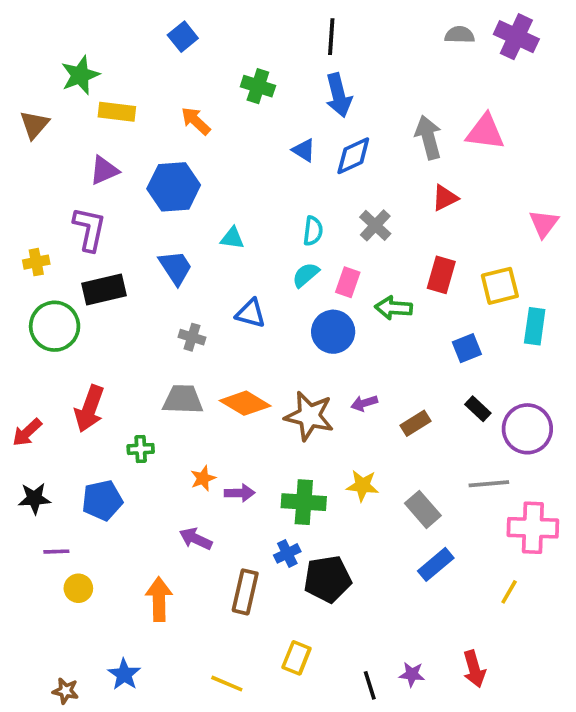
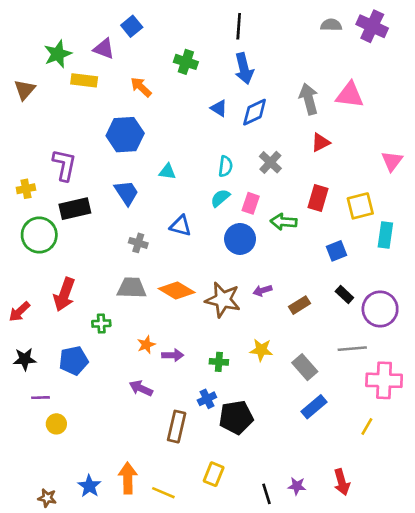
purple triangle: (104, 170) -> (104, 49), moved, turned 45
green cross: (304, 502) -> (219, 362), size x0.6
orange arrow: (159, 599) -> (128, 478), moved

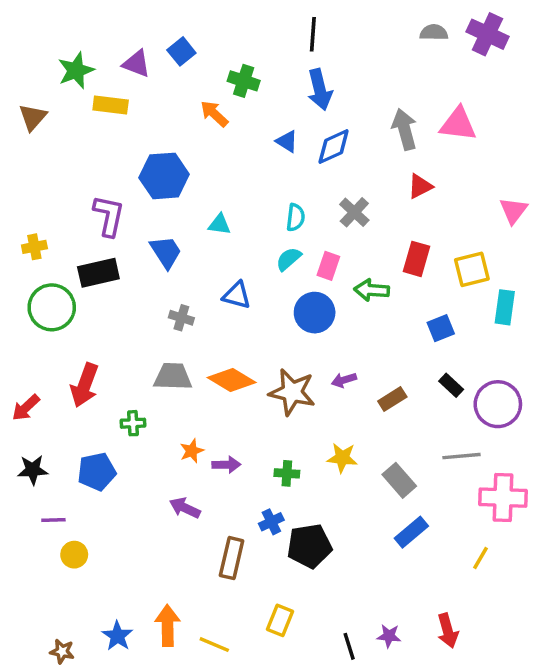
blue square: (132, 26) -> (181, 51), moved
orange arrow: (141, 87) -> (214, 114), moved
purple L-shape: (64, 165) -> (109, 216), moved

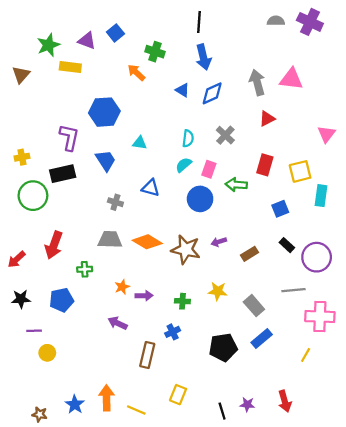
black pentagon: (309, 546) -> (223, 347), moved

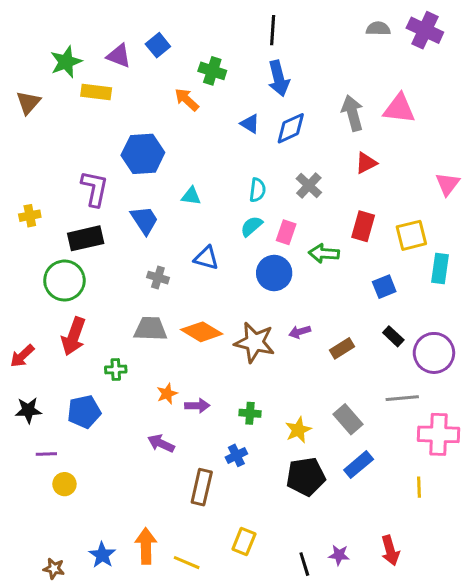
green circle: (33, 196) -> (64, 281), moved
yellow star: (218, 291) -> (298, 430), moved, turned -30
yellow line: (306, 355) -> (419, 487), turned -32

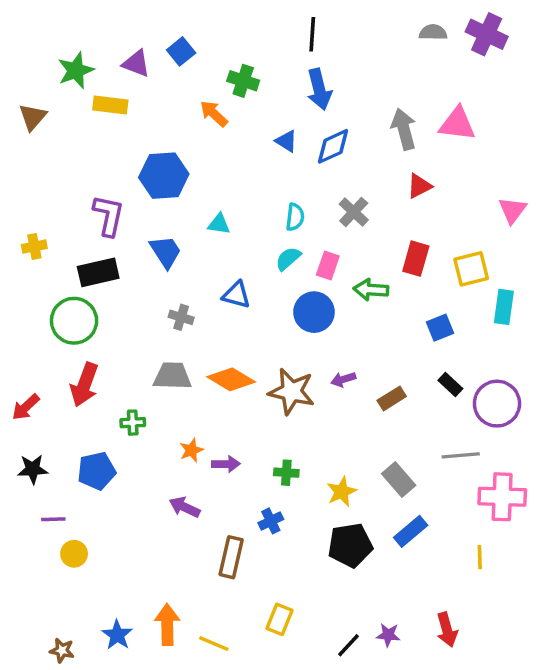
black line: (304, 564) -> (349, 645), turned 60

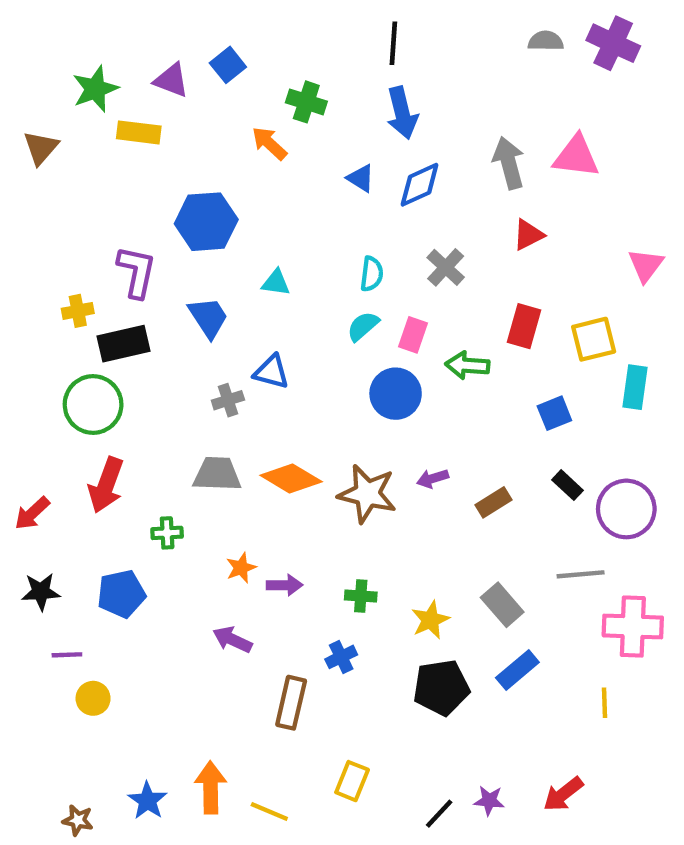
yellow cross: (34, 246) -> (78, 311), moved
blue triangle: (236, 295) -> (272, 372), moved
gray cross: (181, 317) -> (228, 400), turned -35
red arrow: (447, 630) -> (563, 794), turned 68

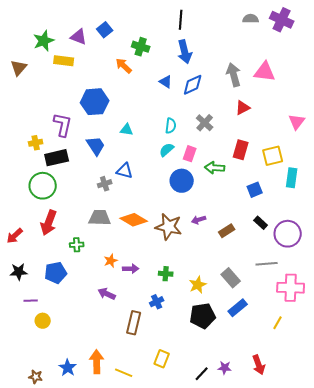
yellow line: (605, 703) -> (278, 323), turned 32
red arrow: (563, 794) -> (259, 365), turned -72

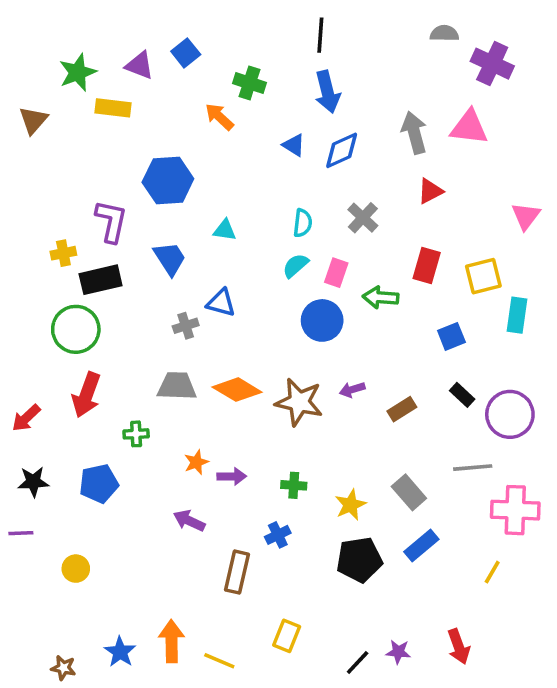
purple cross: (282, 20) -> (492, 64), moved
purple line: (31, 301) -> (21, 533), moved

